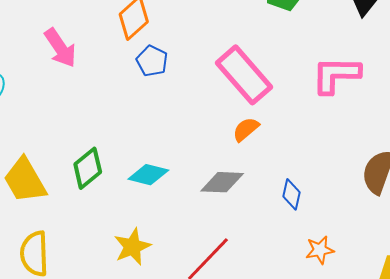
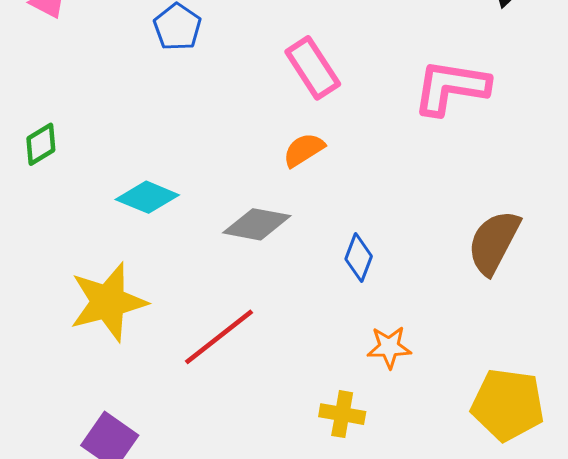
pink rectangle: (244, 75) -> (313, 68), size x0.7
green diamond: (88, 168) -> (41, 144), moved, size x0.7
yellow star: (132, 247) -> (108, 302), size x1.4

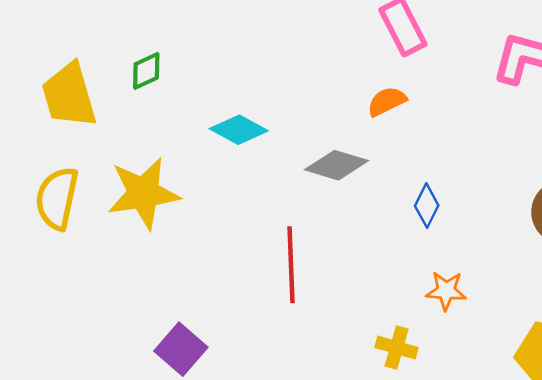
yellow star: (108, 302) -> (143, 193), moved
red line: (219, 337) -> (291, 265), turned -60

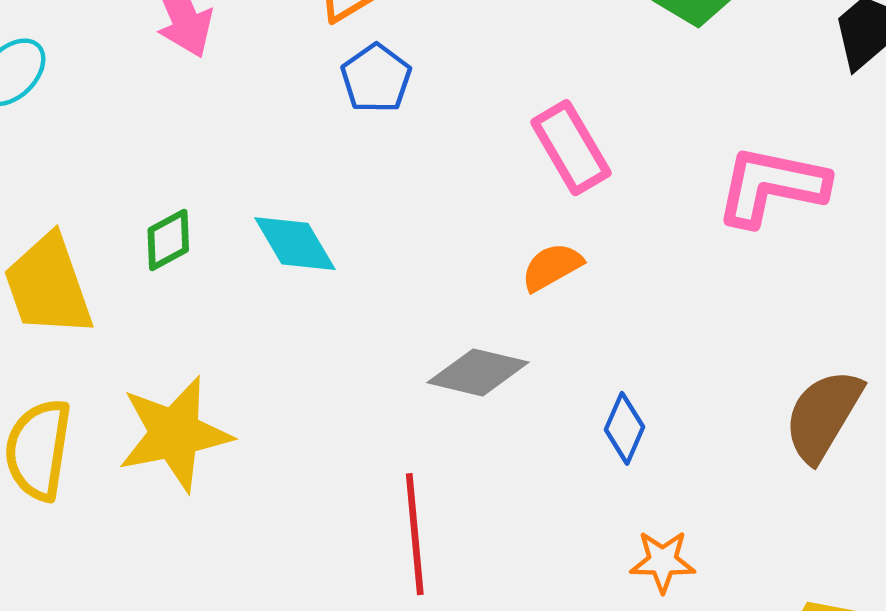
cyan diamond: (239, 130) -> (295, 244), moved, turned 34

